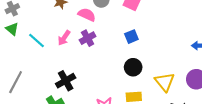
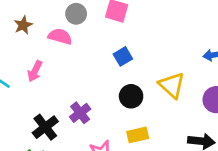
purple cross: (88, 38) -> (80, 113), moved
yellow triangle: (165, 82) -> (172, 85), moved

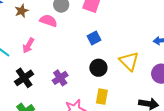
black cross: (45, 127) -> (24, 78), moved
yellow rectangle: (138, 135) -> (102, 97), turned -70

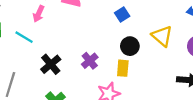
pink arrow: (28, 45) -> (39, 14), moved
yellow rectangle: (102, 97) -> (123, 68), moved

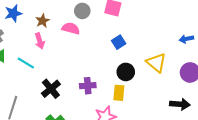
pink arrow: (39, 14) -> (40, 41), turned -42
purple cross: (90, 61) -> (88, 86), turned 35

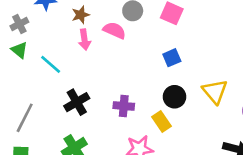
pink arrow: (40, 41) -> (85, 40), moved
yellow rectangle: (119, 93) -> (162, 122), turned -49

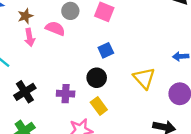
black circle: (175, 97) -> (97, 78), moved

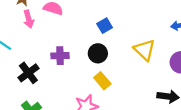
purple cross: (66, 94) -> (60, 56), moved

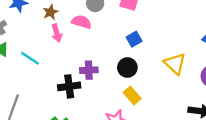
black cross: (28, 73) -> (69, 86), moved, turned 30

